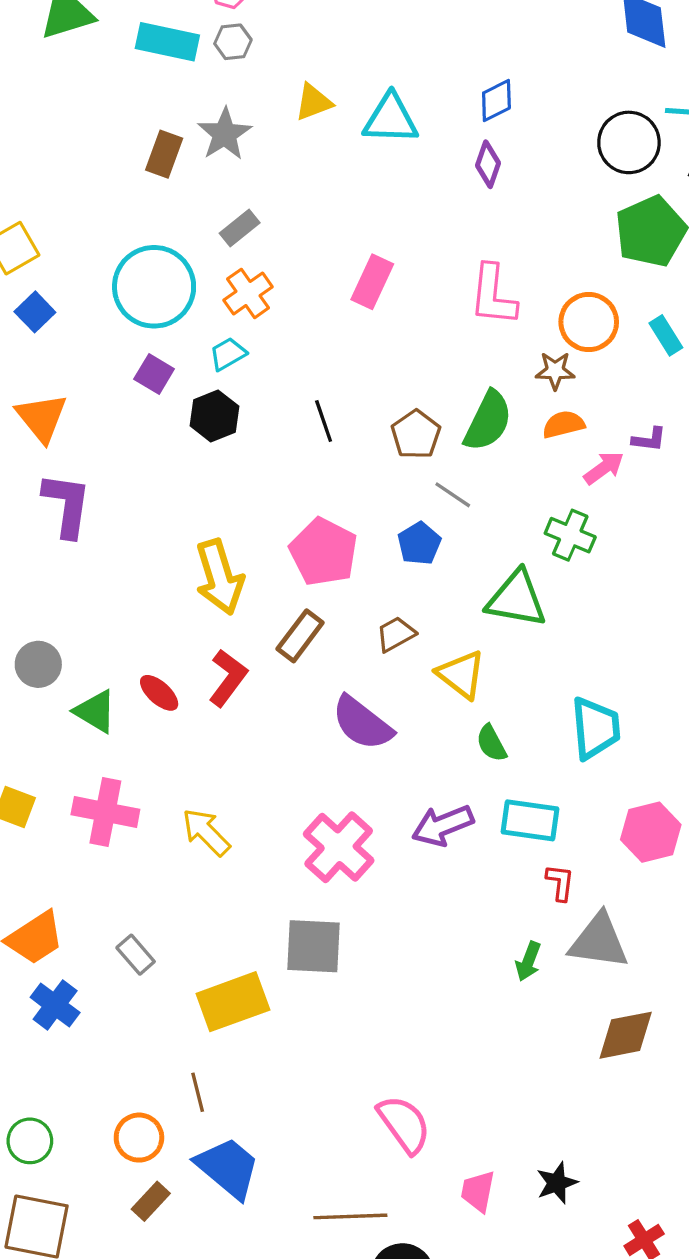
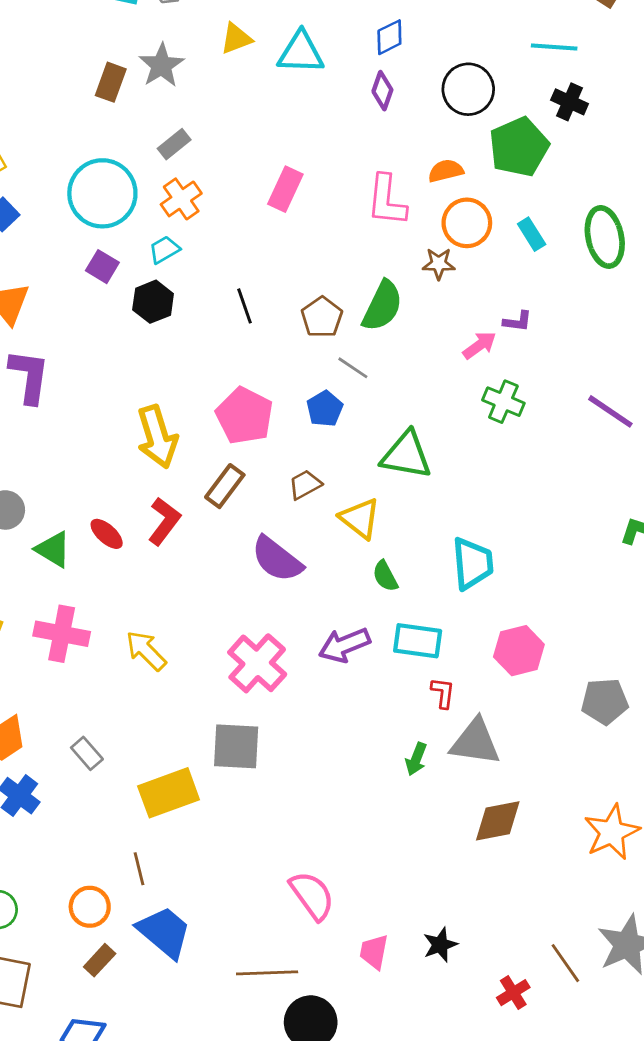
black circle: (629, 142) -> (468, 89), moved
orange semicircle: (564, 424) -> (446, 171), moved
green cross: (570, 535) -> (503, 402), moved

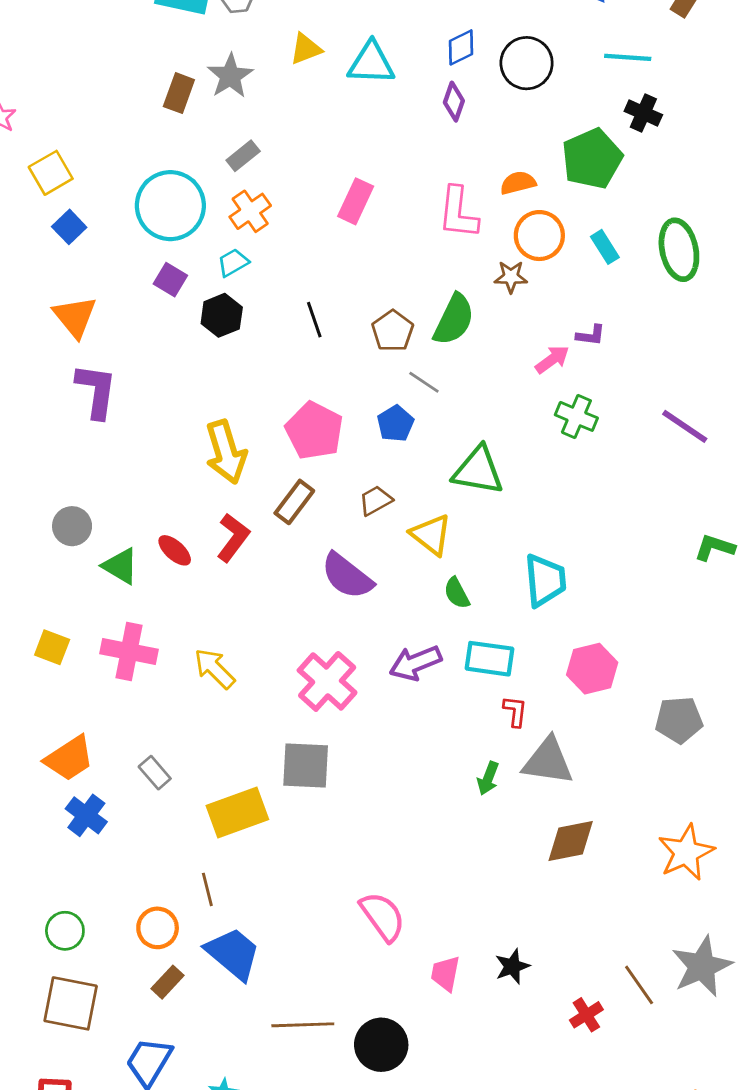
black circle: (468, 89) -> (527, 63), moved
brown line: (267, 973) -> (303, 1025), moved

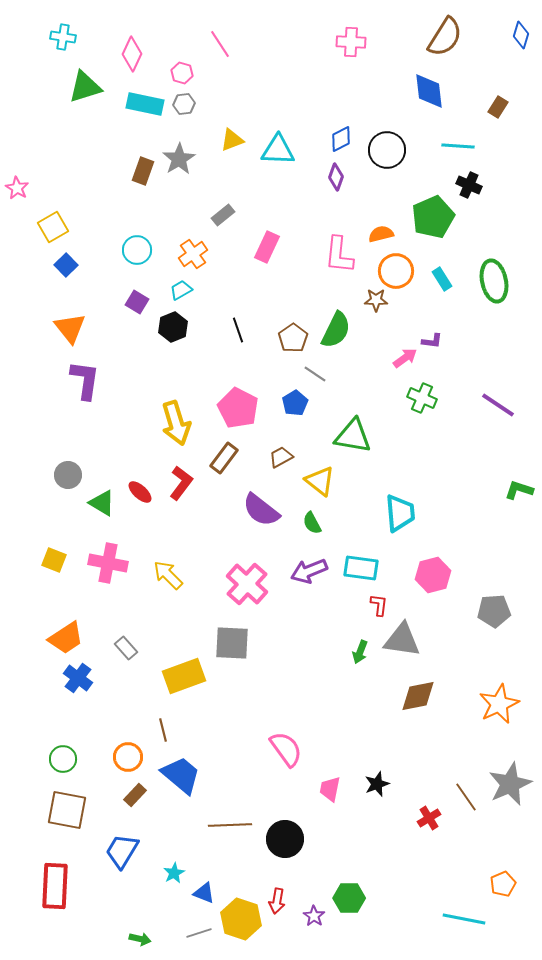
gray rectangle: (243, 156) -> (223, 215), moved
cyan circle: (170, 206) -> (137, 250), size x0.6
green semicircle: (457, 593) -> (312, 523), moved

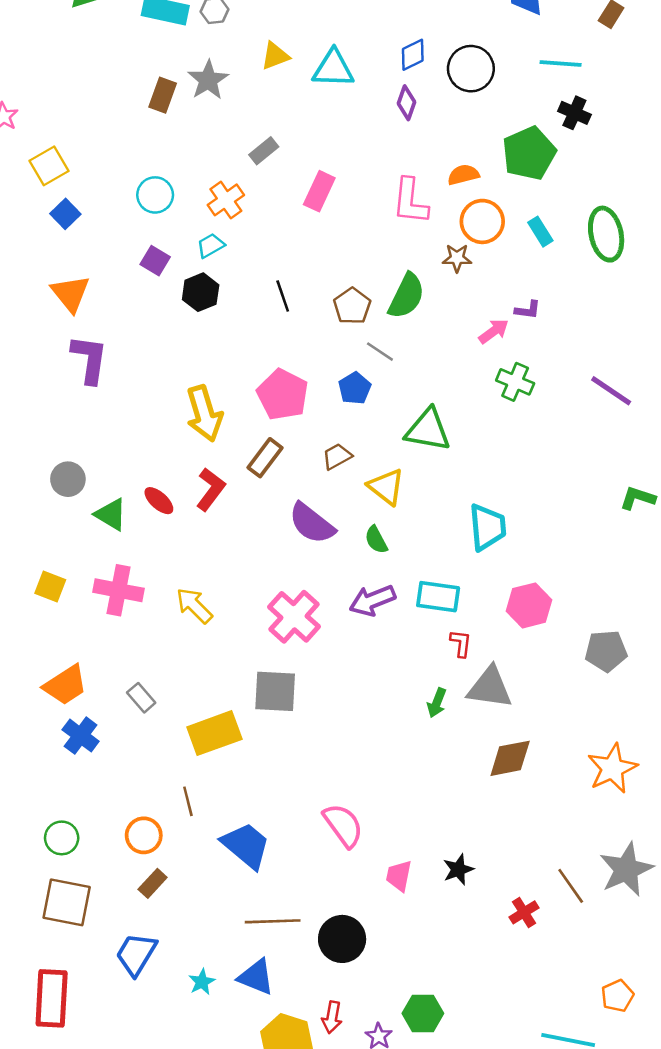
blue trapezoid: (181, 775) -> (246, 845), moved
blue triangle: (204, 893) -> (256, 977), moved, size x1.4

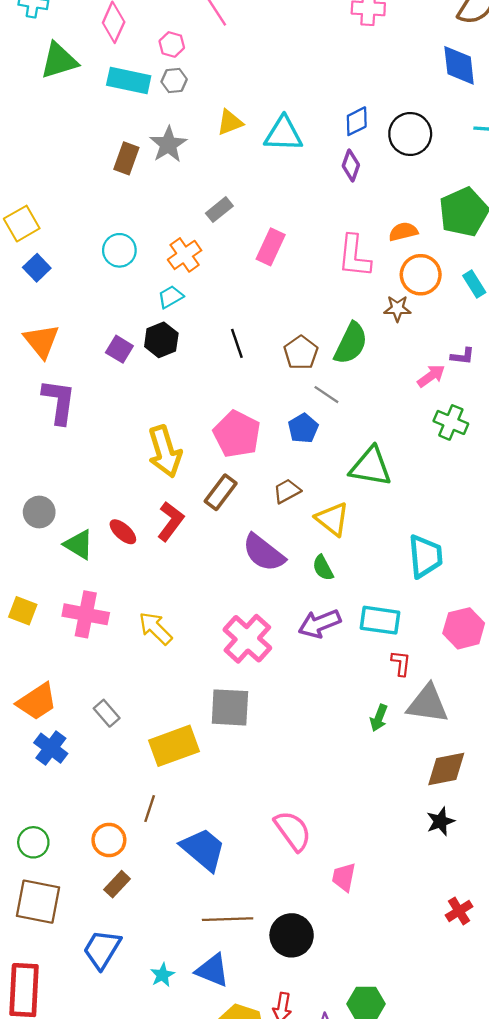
purple square: (155, 261) -> (119, 349), moved
brown line: (188, 801) -> (150, 809), turned 32
black star: (458, 869) -> (440, 821), moved

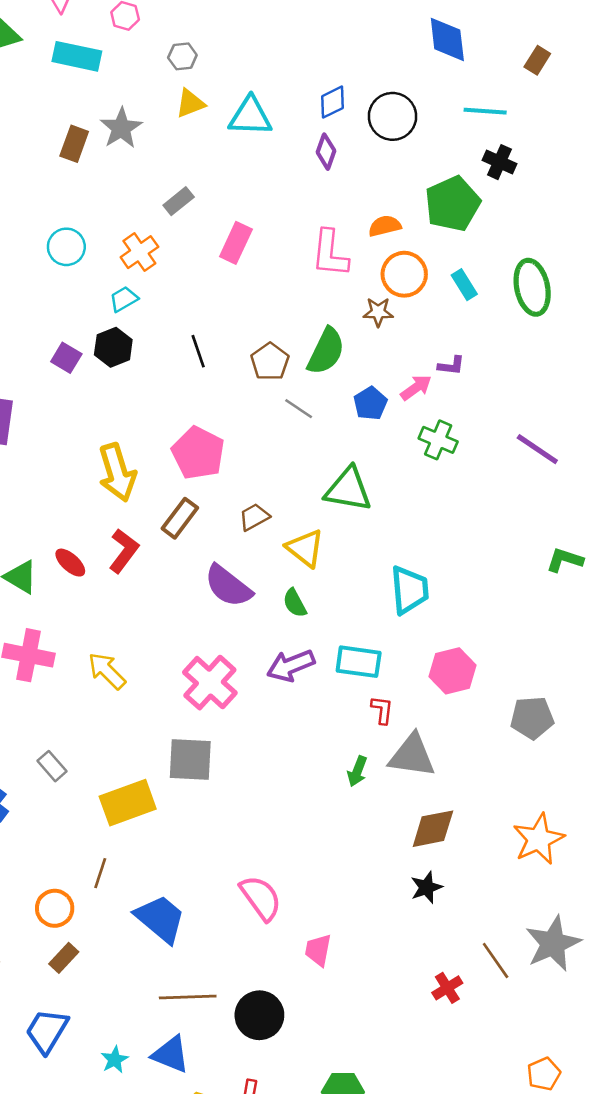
gray hexagon: (174, 80) -> (182, 56), moved
blue pentagon: (303, 428) -> (370, 403), moved

